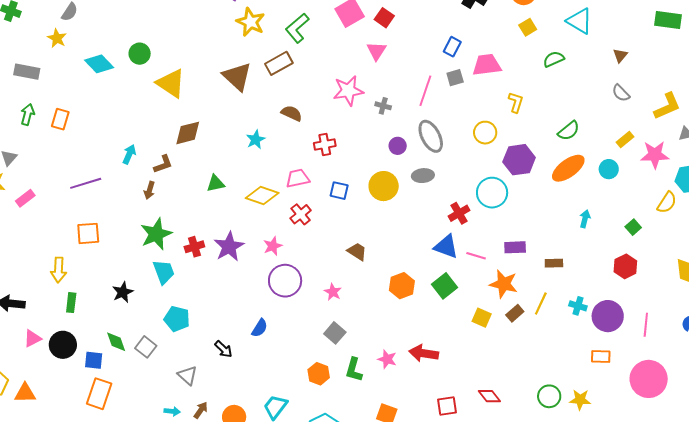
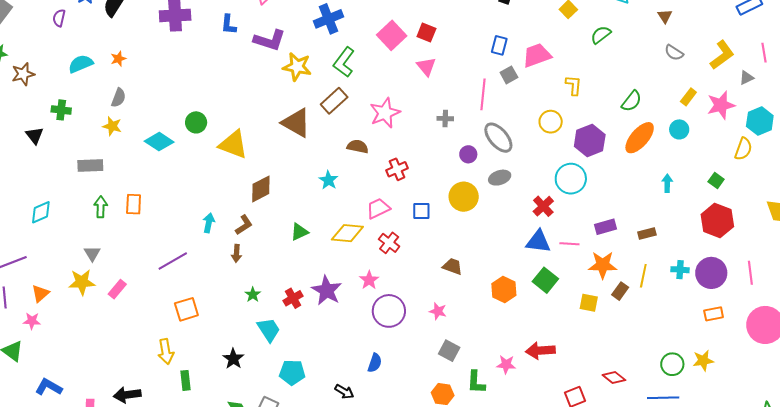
pink star: (348, 91) -> (385, 113), moved
green star: (156, 234) -> (253, 295), size x0.5
red hexagon: (625, 266) -> (717, 221), size x1.4

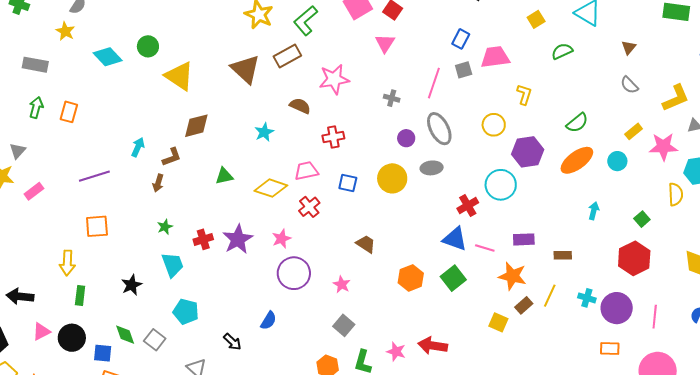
yellow semicircle: (743, 149) -> (676, 194), turned -35
yellow square: (589, 303) -> (498, 322), moved

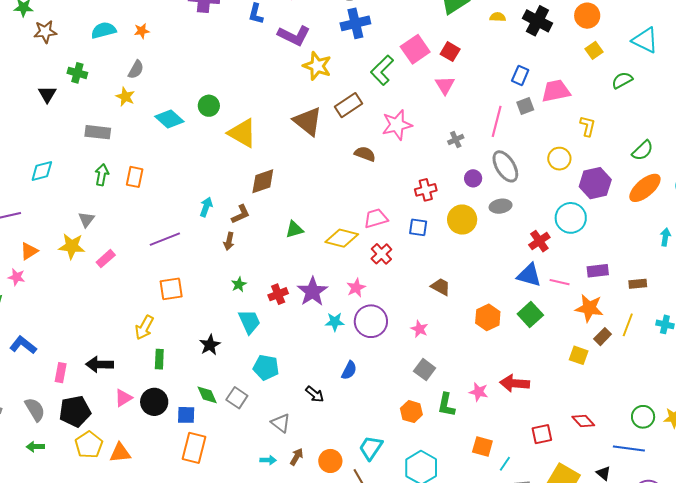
green L-shape: (306, 21) -> (382, 70), moved
gray cross: (392, 98) -> (456, 140), turned -35
cyan star: (264, 132) -> (335, 322), moved, turned 30
red cross: (333, 137) -> (426, 190), moved
yellow arrow: (67, 263) -> (144, 328), turned 30

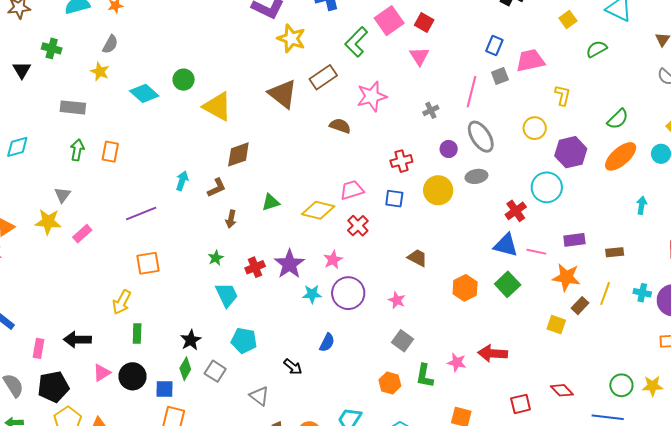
brown arrow: (229, 241) -> (231, 219), moved
black star: (210, 345) -> (191, 340), moved
green diamond: (207, 395) -> (185, 369), turned 55

